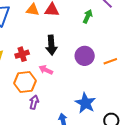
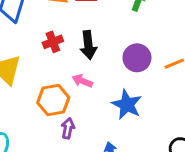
red cross: (22, 54) -> (53, 42), moved
blue star: (85, 103) -> (127, 105), moved

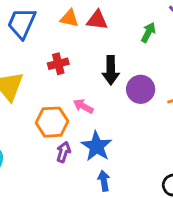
black arrow: (88, 45) -> (111, 70), moved
blue star: (127, 105) -> (97, 146), moved

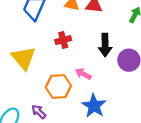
purple arrow: (63, 152) -> (39, 112), moved, turned -63

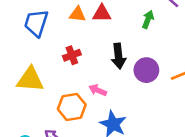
yellow triangle: (24, 58) -> (30, 79), turned -40

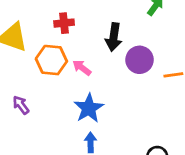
orange hexagon: (72, 107) -> (51, 60), moved

